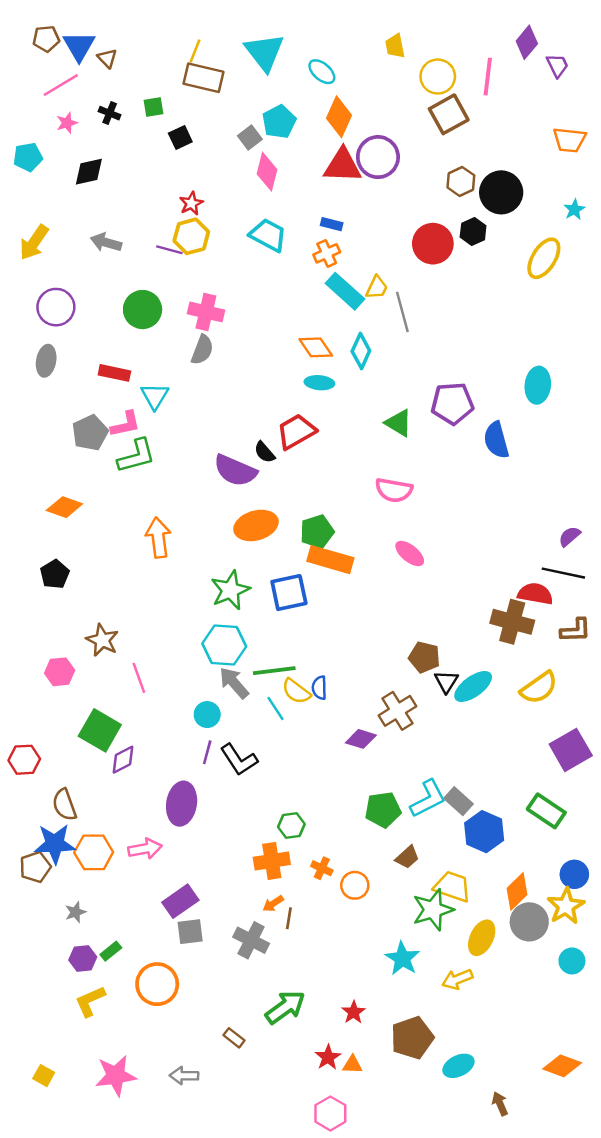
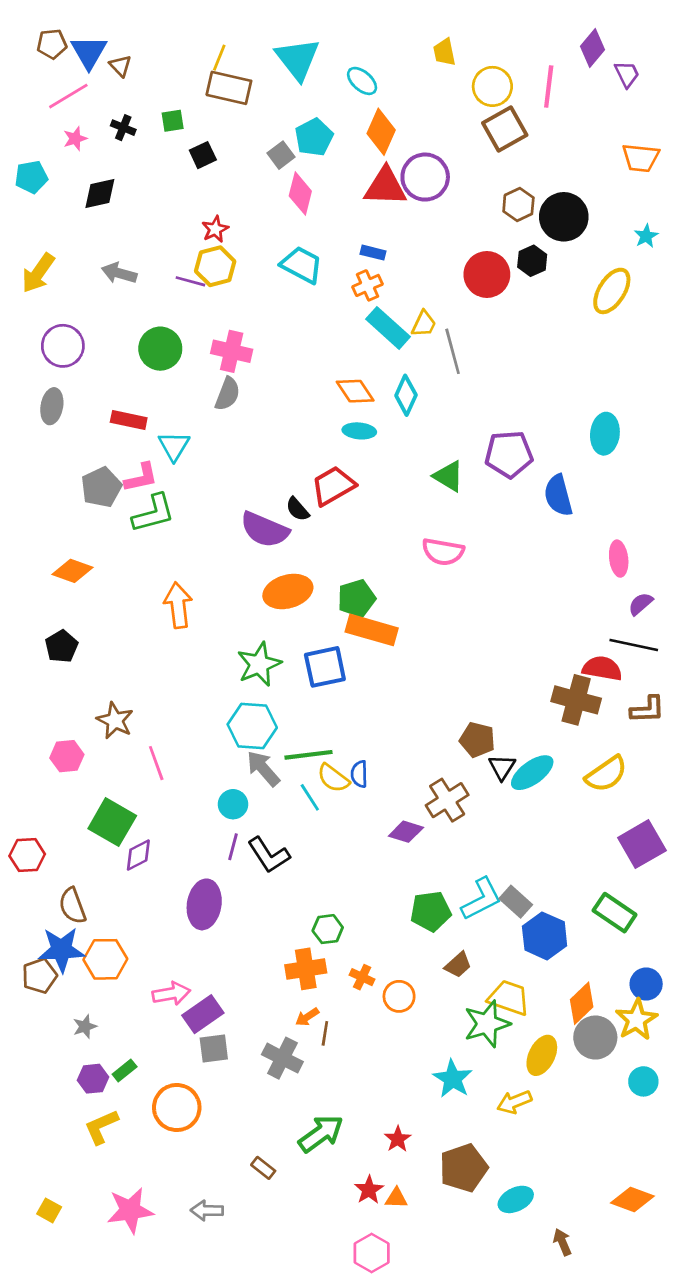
pink ellipse: (410, 553) -> (619, 559), moved, turned 44
pink arrow: (145, 849) -> (171, 994), moved

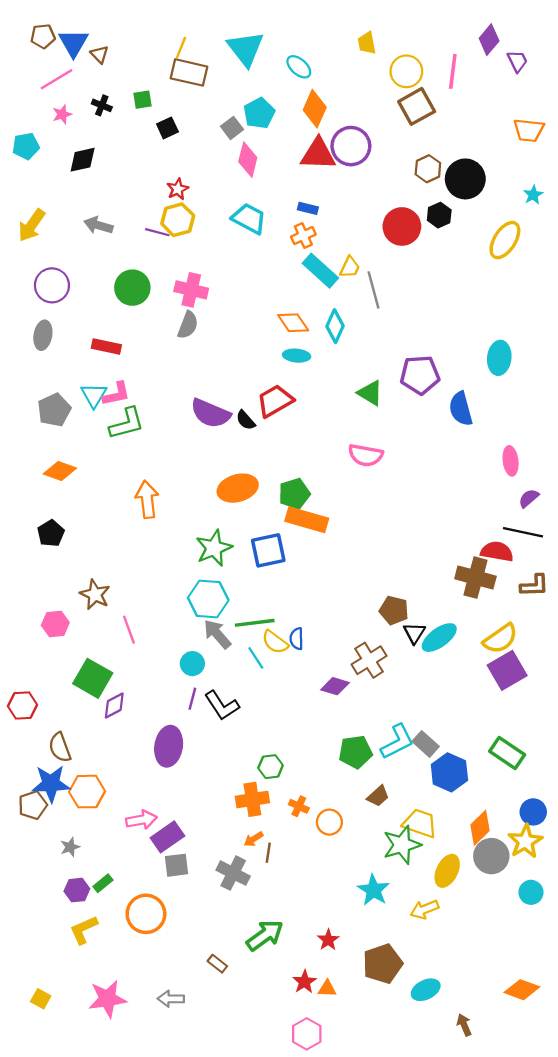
cyan triangle: (174, 446) -> (94, 395), moved
gray pentagon: (101, 487) -> (54, 410), moved
purple semicircle: (265, 530) -> (210, 413), moved
purple square: (642, 844) -> (507, 670), moved

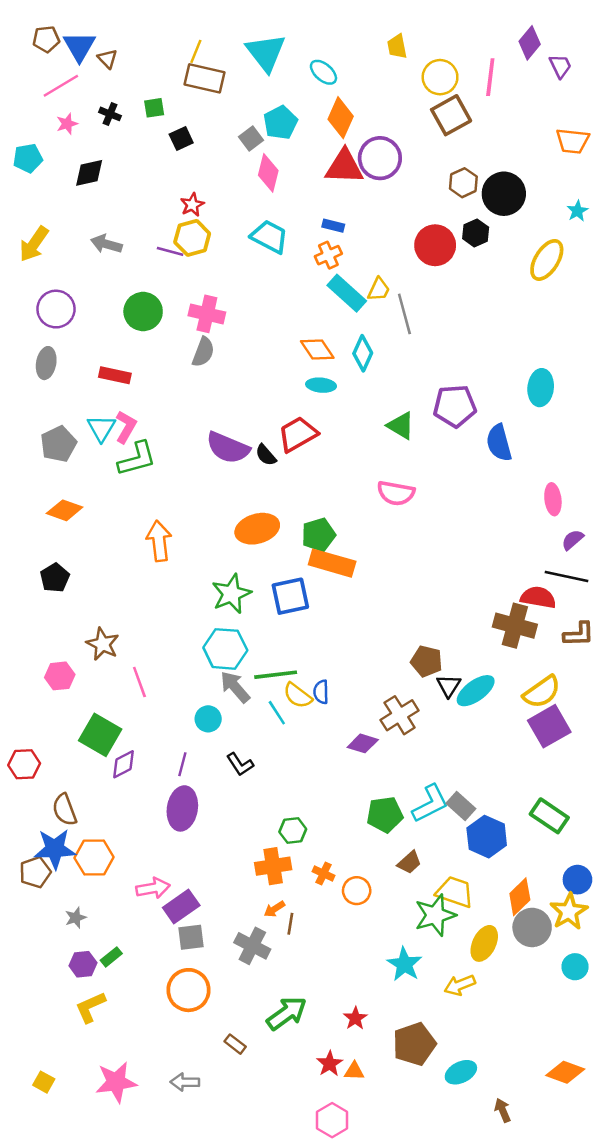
pink L-shape: (117, 394) -> (126, 427), turned -48
purple line: (192, 699) -> (182, 764), moved
black L-shape: (222, 705) -> (240, 764), size x0.7
orange circle: (146, 914) -> (189, 990), moved

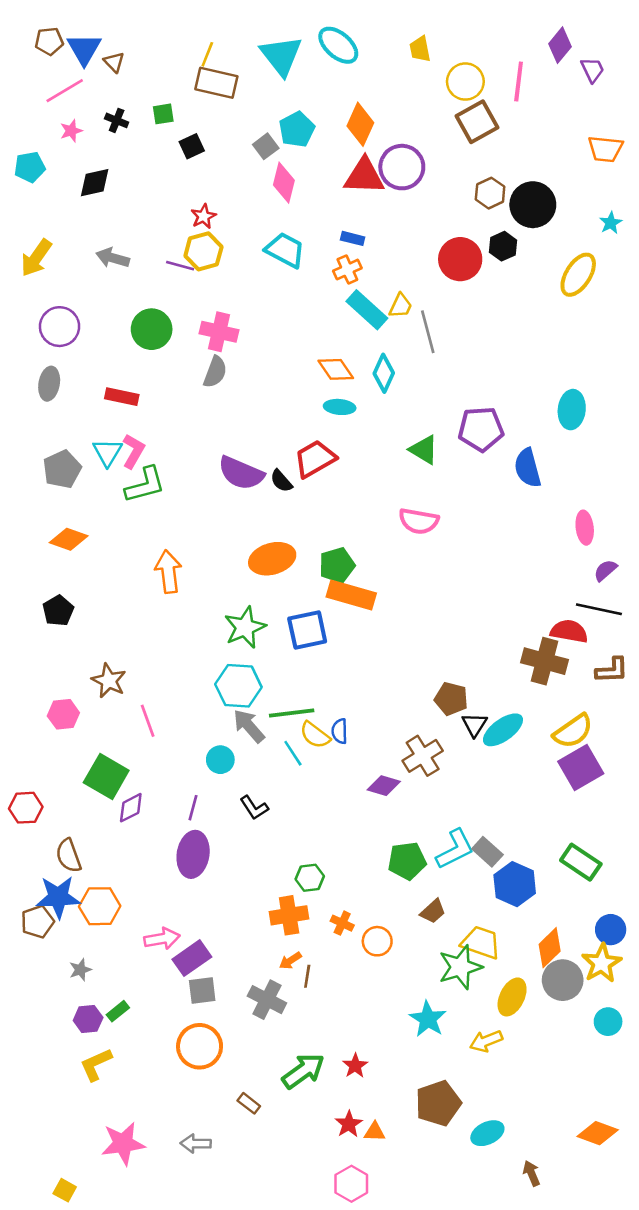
cyan ellipse: (323, 72) -> (338, 45), moved, size x1.4
red star: (355, 1018) -> (355, 1066), moved
yellow square: (44, 1082) -> (65, 1190), moved

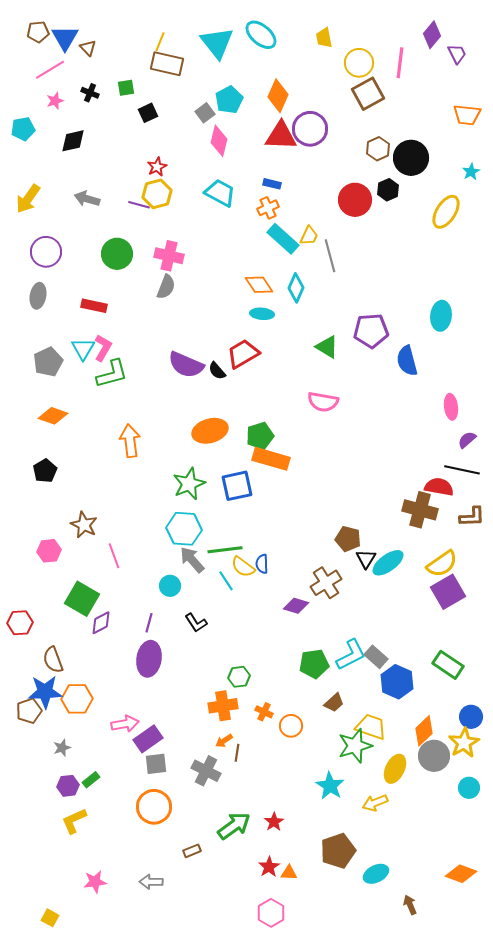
brown rectangle: (249, 1103) -> (192, 851), turned -60
pink star: (123, 1144) -> (95, 882), size x0.7

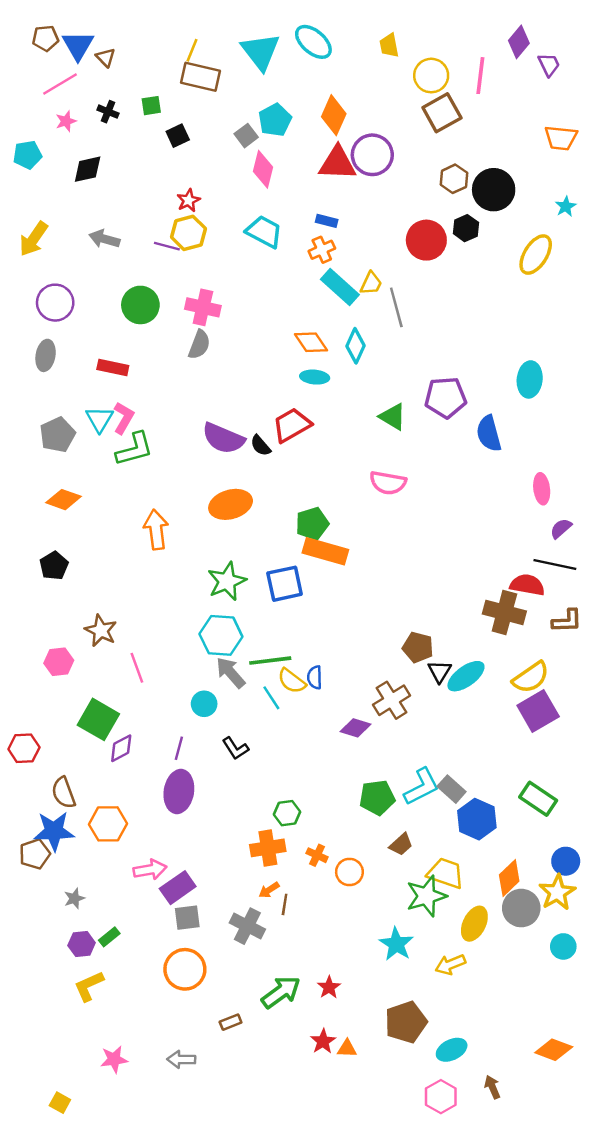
orange ellipse: (210, 431) -> (231, 504), moved
orange hexagon: (77, 699) -> (108, 824), moved
pink hexagon: (271, 913) -> (441, 1097), moved

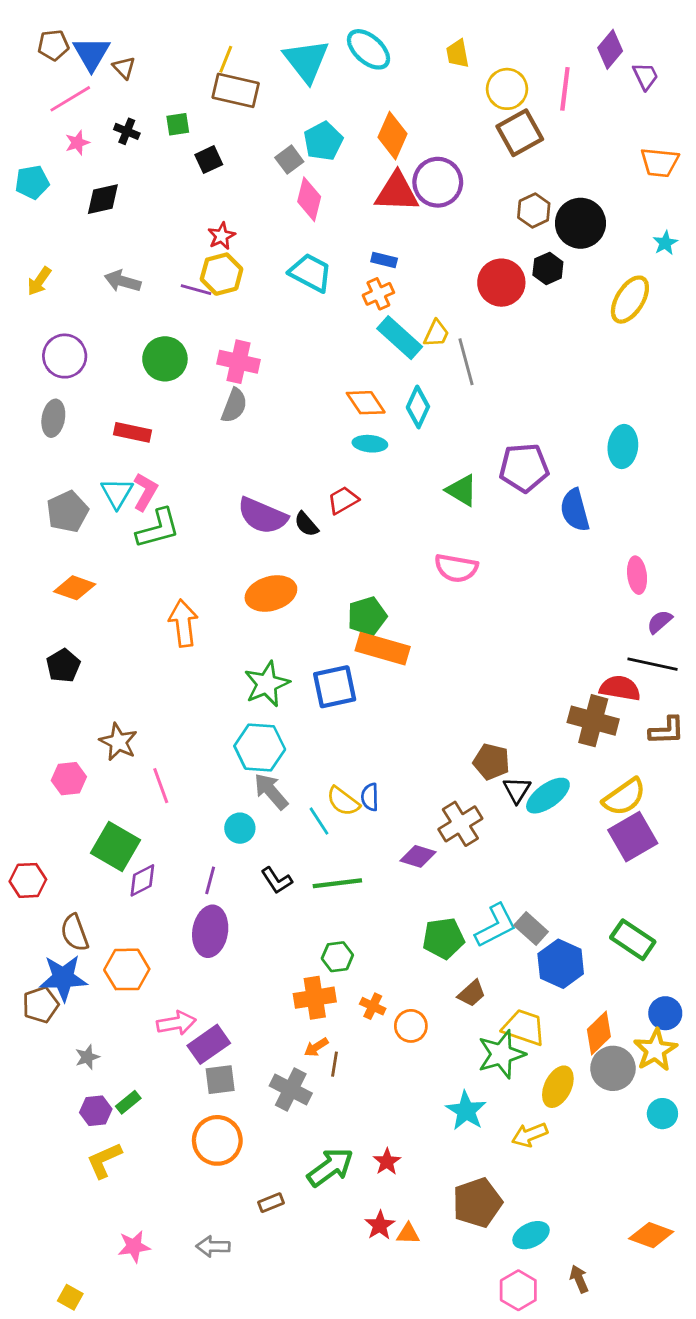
yellow arrow: (34, 239) -> (39, 281), size x0.7
red trapezoid: (292, 425) -> (343, 500), size x0.7
green line: (270, 661) -> (337, 883), moved

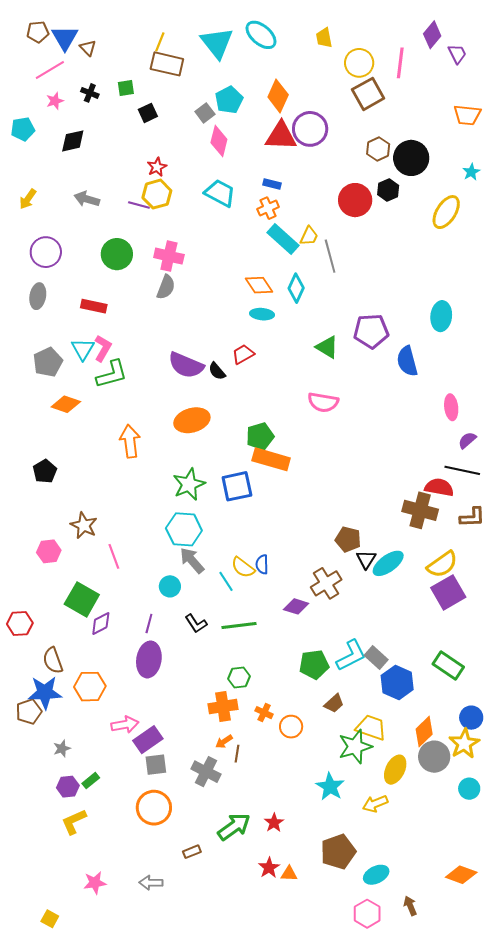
orange diamond: (75, 588) -> (66, 404), moved

